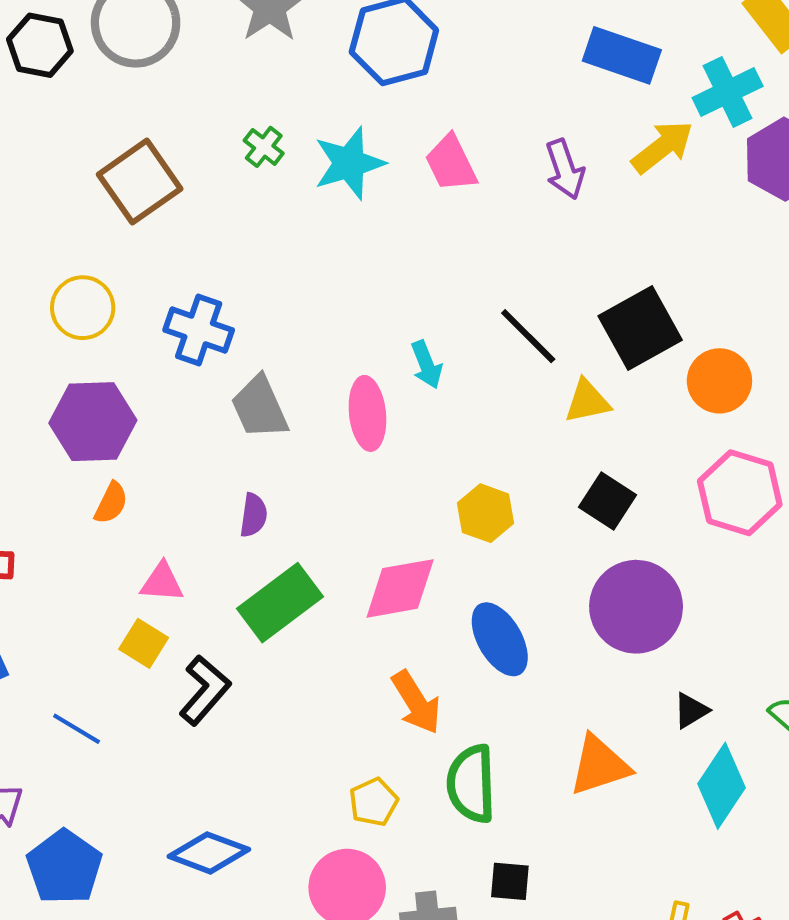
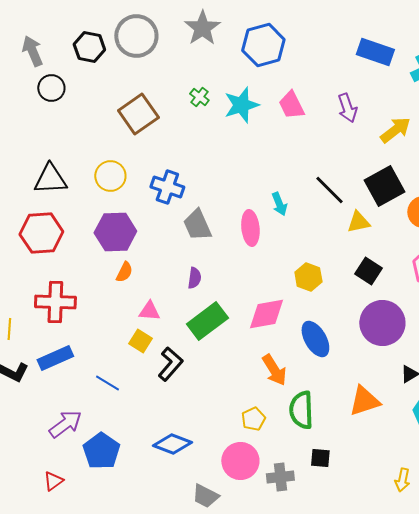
yellow arrow: (662, 147) -> (395, 130), moved

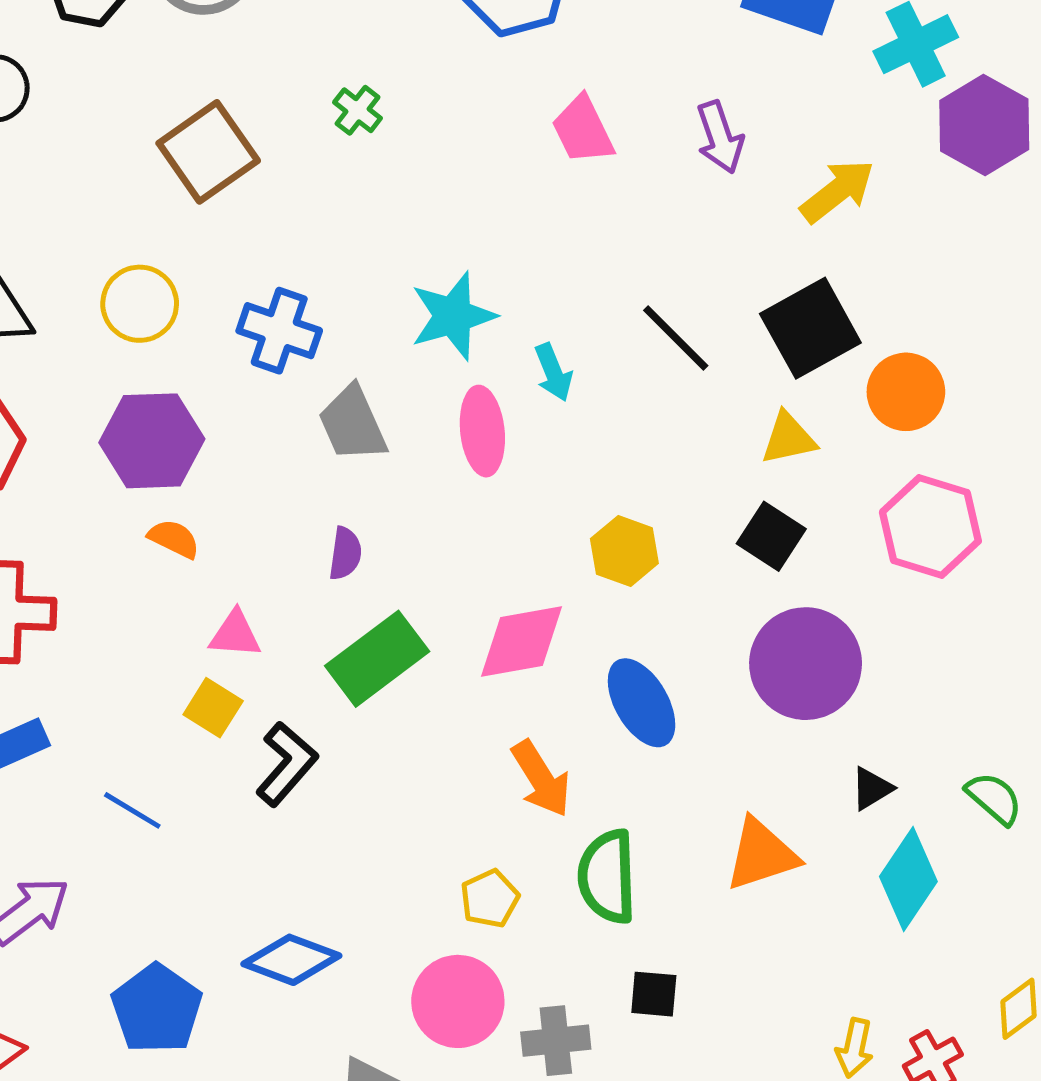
cyan star: (241, 105) -> (453, 316), moved
yellow triangle: (358, 222) -> (788, 438), moved
orange semicircle: (124, 272) -> (174, 539), turned -90
blue pentagon: (101, 451) -> (157, 1009), moved

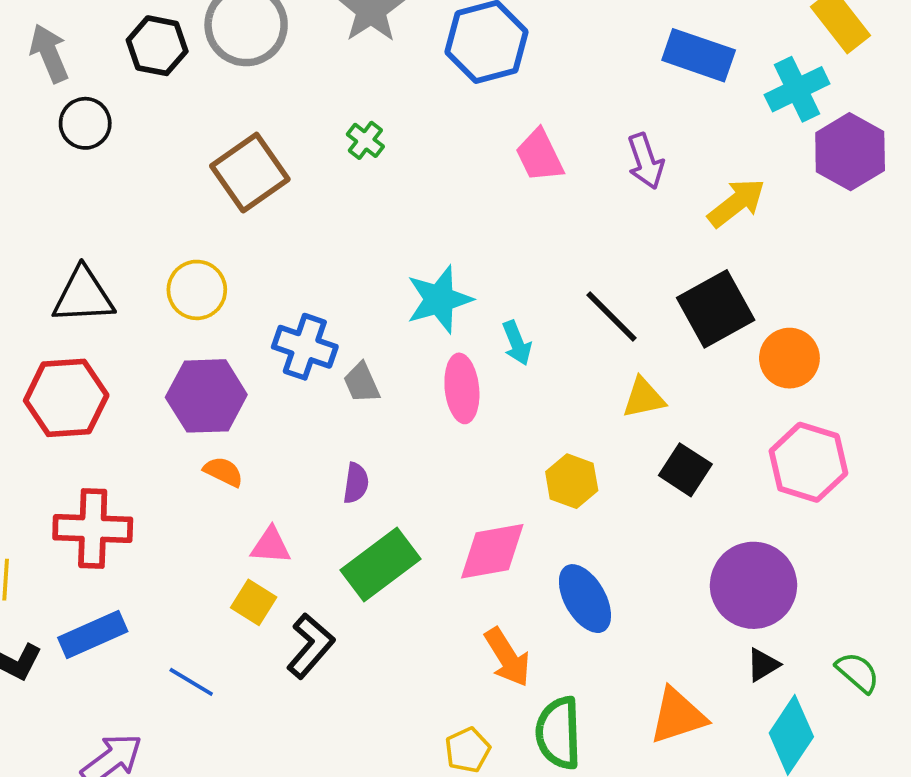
blue cross: (279, 331) -> (305, 347), moved
gray trapezoid: (353, 424) -> (362, 383), size x0.7
yellow triangle: (788, 438) -> (644, 398), moved
purple circle: (806, 664) -> (753, 585), moved

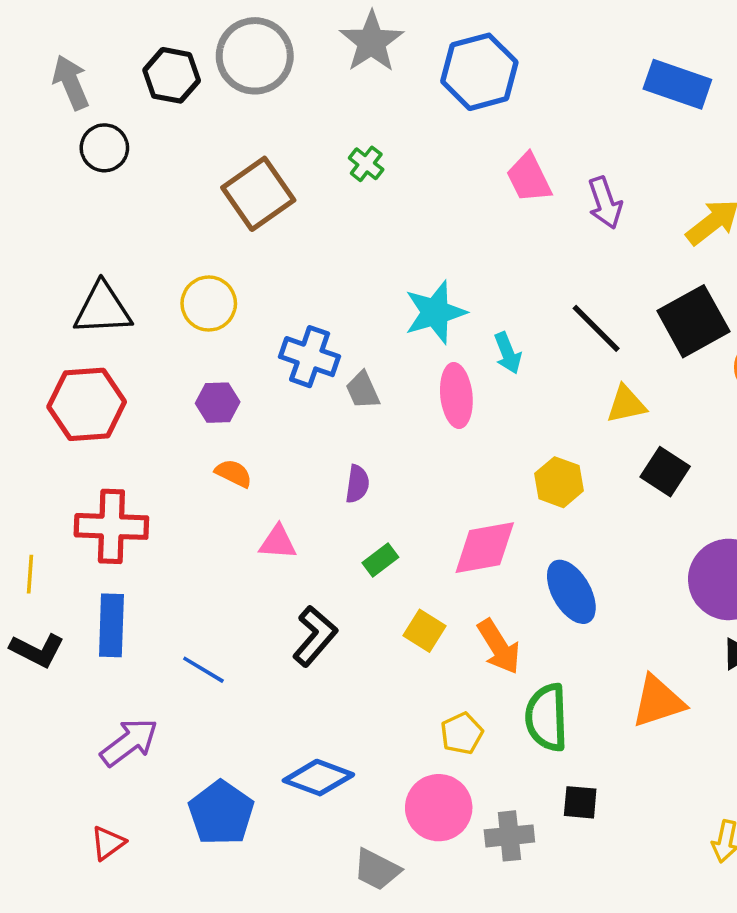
purple arrow: (646, 161) -> (605, 203), moved
purple hexagon: (206, 396) -> (218, 403), size x0.6
green rectangle: (381, 564) -> (380, 560), size x0.5
yellow square: (254, 602) -> (425, 631), moved
blue rectangle: (93, 635) -> (111, 625), turned -64

